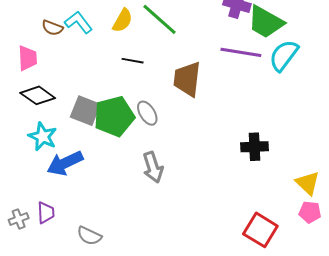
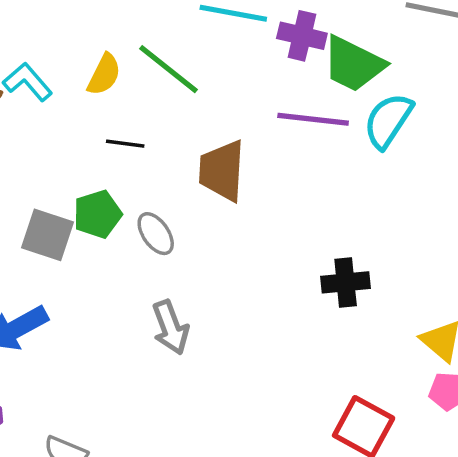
green pentagon: (114, 116) -> (98, 214), moved, size x0.7

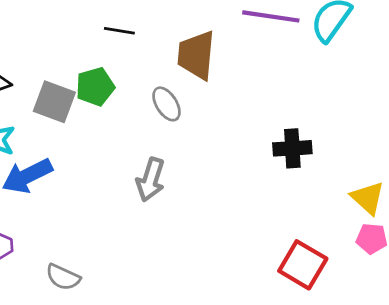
gray ellipse: (156, 234) -> (166, 104), moved
gray arrow: (171, 327) -> (151, 180), turned 36

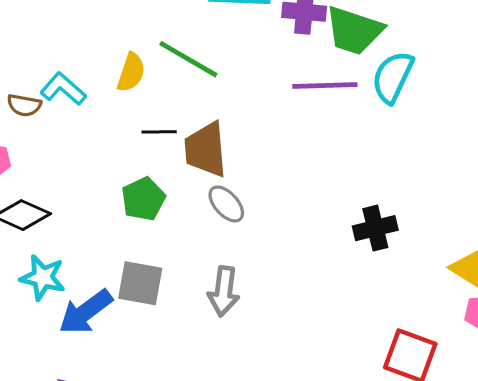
brown trapezoid: (196, 55) -> (206, 150), moved
gray square: (54, 102) -> (140, 283), moved

